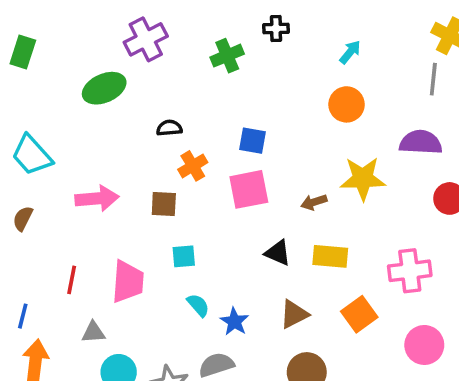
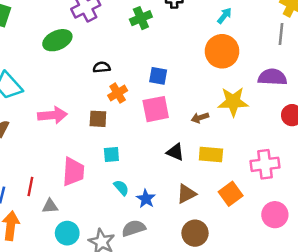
orange circle: (347, 104) -> (222, 51), size x1.4
red line: (72, 280) -> (30, 186), moved

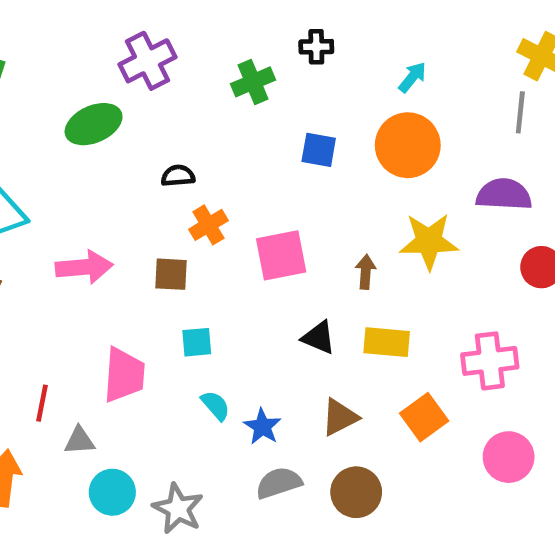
blue square: (158, 76) -> (319, 150), moved
brown arrow: (200, 118) -> (366, 272), turned 112
gray semicircle: (134, 228) -> (279, 483), moved

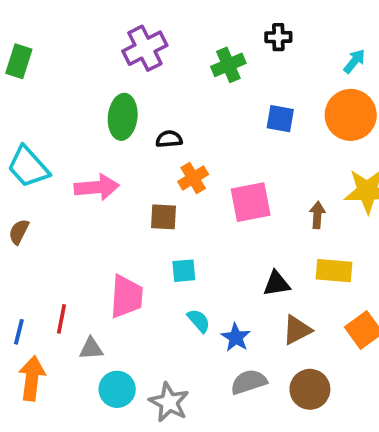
green ellipse: (94, 124) -> (123, 117), moved, turned -60
pink arrow: (84, 267) -> (97, 187), moved
black triangle: (319, 337) -> (277, 284), moved, turned -32

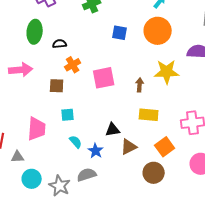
black triangle: (277, 284) -> (113, 130), moved
gray semicircle: (249, 382) -> (87, 175), moved
brown circle: (310, 389) -> (154, 173), moved

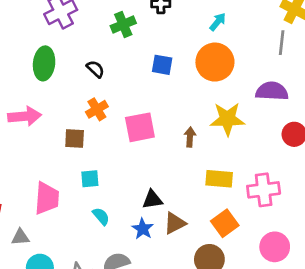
black semicircle: (60, 44) -> (95, 69), moved, turned 48
yellow rectangle: (149, 115) -> (219, 179), moved
blue star: (96, 151) -> (143, 229), moved

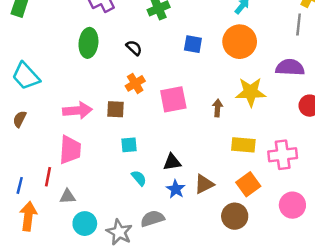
pink arrow: (25, 116) -> (77, 110), moved
pink trapezoid: (47, 198) -> (70, 150), moved
black triangle: (152, 200) -> (172, 162), moved

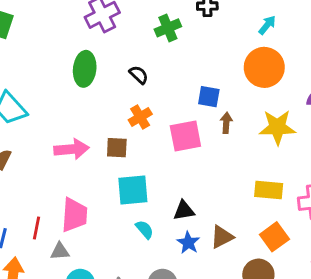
blue square: (193, 44) -> (209, 97), moved
brown arrow: (218, 108) -> (226, 123), moved
cyan square: (129, 145) -> (133, 190), size x1.6
pink trapezoid: (70, 150) -> (74, 215), moved

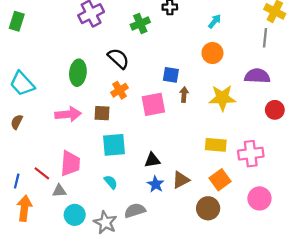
orange circle: (264, 67) -> (212, 53), size x0.7
green ellipse: (85, 69) -> (78, 73), moved
black semicircle: (139, 75) -> (118, 58), size x1.5
red line: (36, 228) -> (42, 173), turned -63
cyan semicircle: (145, 229) -> (111, 182), moved

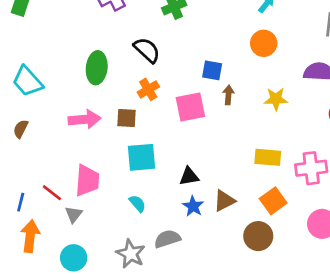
yellow star: (222, 98) -> (276, 99), size x0.7
gray triangle: (59, 191) -> (74, 214), turned -48
cyan circle: (75, 215) -> (74, 258), moved

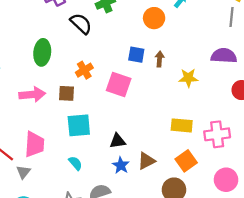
orange circle: (264, 43) -> (154, 18), moved
black semicircle: (147, 50) -> (81, 24), moved
brown arrow: (228, 95) -> (160, 59), moved
pink square: (190, 107) -> (119, 85), turned 30

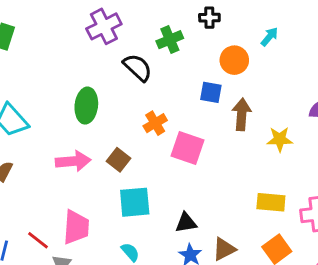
blue square: (136, 55) -> (211, 92), moved
brown arrow: (160, 59) -> (242, 114), size x1.5
orange cross: (84, 70) -> (155, 123), moved
brown square: (67, 93) -> (119, 160), turned 35

